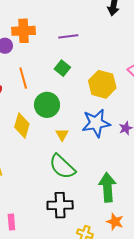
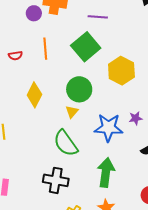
green square: (62, 68) -> (86, 47), size x1.8
green circle: (47, 105) -> (79, 89), moved
blue star: (96, 123) -> (108, 128), moved

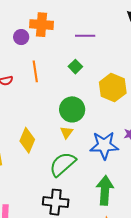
green square: (86, 47) -> (75, 67), size x0.5
yellow diamond: (34, 95) -> (27, 140), moved
green semicircle: (66, 143) -> (63, 164), turned 88

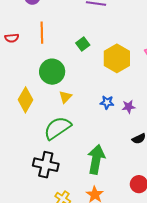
green square: (75, 67) -> (83, 44), moved
green circle: (72, 109) -> (52, 72), moved
blue star: (104, 145) -> (107, 102), moved, size x0.5

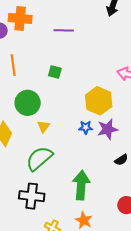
green square: (83, 44) -> (55, 72), turned -32
yellow hexagon: (117, 58) -> (99, 101), moved
purple star: (129, 107) -> (108, 129), size x1.5

